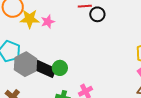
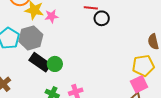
gray hexagon: (26, 64) -> (31, 38), moved

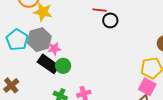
pink star: (52, 16) -> (54, 49), moved
pink square: (139, 84) -> (147, 87), turned -36

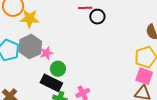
black rectangle: (48, 64) -> (51, 83), moved

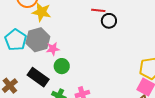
black rectangle: (51, 83) -> (38, 77), moved

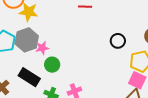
black circle: (109, 21) -> (118, 41), moved

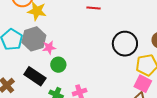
black circle: (118, 41) -> (125, 44), size x1.6

